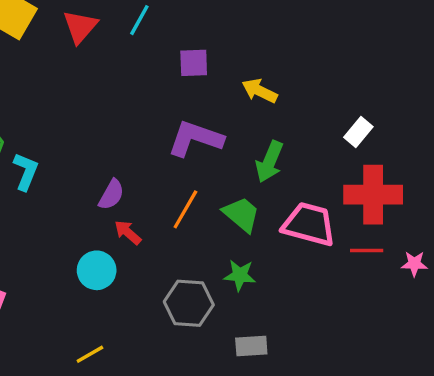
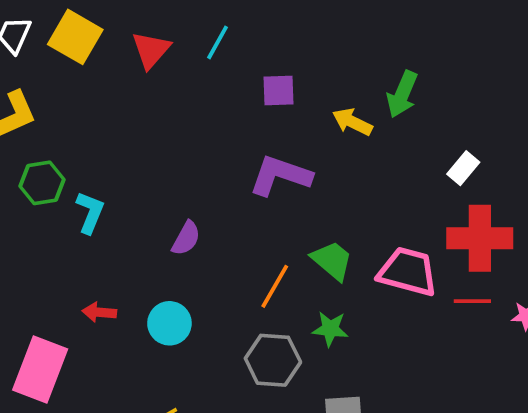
green arrow: (269, 162) -> (402, 94), moved
orange line: (185, 209) -> (275, 286), moved
red arrow: (128, 232) -> (99, 312), moved, turned -36

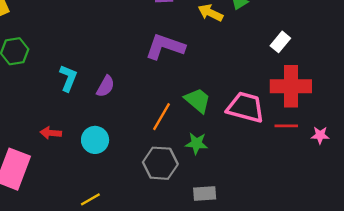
cyan L-shape: (90, 212) -> (68, 78), moved

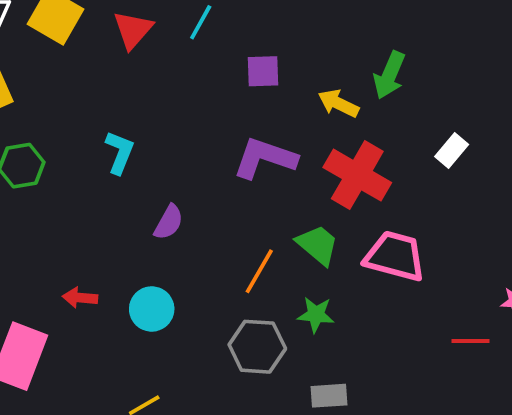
cyan L-shape: (68, 78) -> (120, 152), moved
red cross: (291, 86) -> (357, 175), moved, turned 30
red line: (286, 126) -> (470, 341), moved

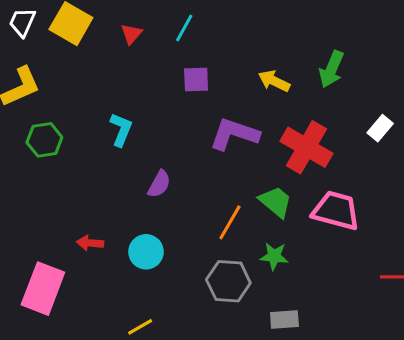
red triangle: (133, 30) -> (131, 34), size x0.7
purple square: (263, 71) -> (196, 80), moved
yellow arrow: (338, 103) -> (274, 81), moved

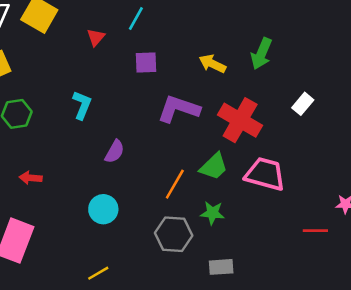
red triangle: (131, 34) -> (96, 37), moved
green trapezoid: (276, 202) -> (214, 167), turned 96
red arrow: (90, 243) -> (31, 178), moved

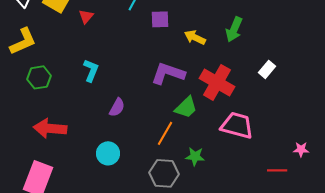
red triangle: (96, 37) -> (86, 16), moved
purple square: (146, 62) -> (160, 19), moved
green trapezoid: (214, 167) -> (186, 107), moved
red arrow: (31, 178) -> (50, 128), size x1.8

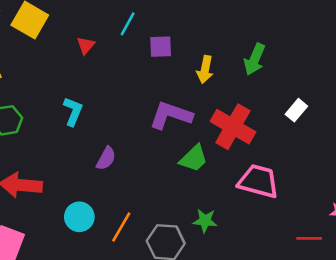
red triangle: (86, 16) -> (86, 45), moved
yellow arrow: (195, 37) -> (205, 70), turned -105
orange line: (165, 133) -> (121, 227), moved
cyan circle: (108, 153) -> (79, 217), moved

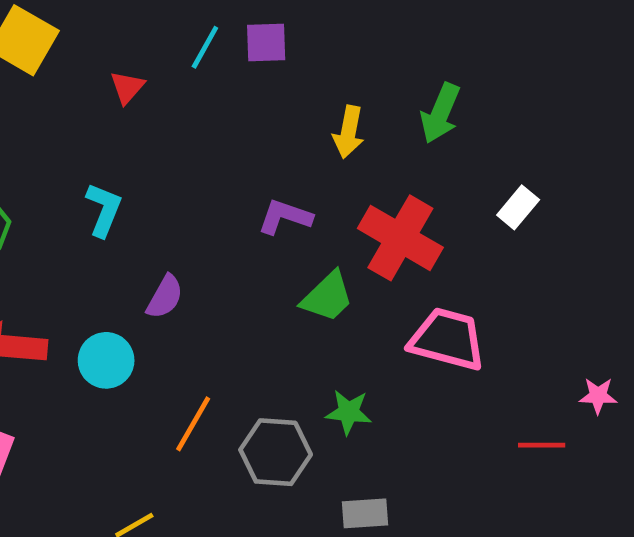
purple square: (161, 47) -> (266, 43), moved
purple L-shape: (171, 115) -> (285, 217), size x0.7
cyan circle: (79, 217) -> (106, 360), moved

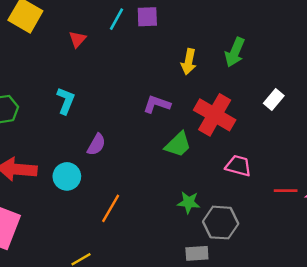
pink trapezoid: (447, 339) -> (238, 166), size x0.7
red line: (542, 445) -> (286, 191), moved
gray hexagon: (276, 452) -> (221, 223), moved

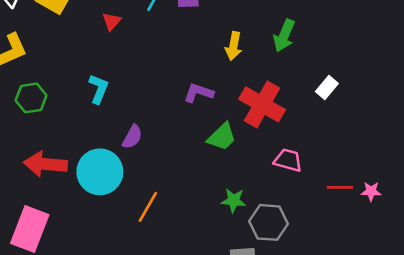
cyan circle: (67, 176) -> (100, 172), size x1.5

